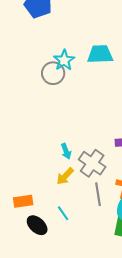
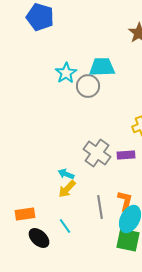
gray circle: (53, 73) -> (88, 86), moved
cyan arrow: (66, 151) -> (66, 174), moved, turned 133
gray cross: (92, 163) -> (97, 153), moved

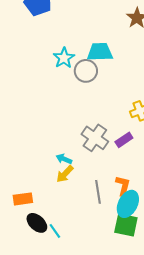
purple rectangle: (126, 155) -> (124, 140), turned -30
cyan line: (65, 226) -> (55, 231), moved

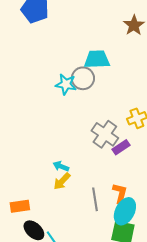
cyan star: (64, 58) -> (66, 84), moved, turned -30
gray cross: (95, 138) -> (105, 134), moved

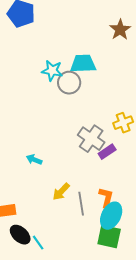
cyan star: (66, 84) -> (52, 71), moved
cyan arrow: (61, 166) -> (34, 160), moved
yellow arrow: (62, 181) -> (61, 192), moved

